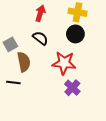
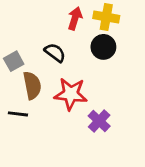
red arrow: (40, 13) -> (75, 18), moved
red star: (64, 63) -> (71, 94), moved

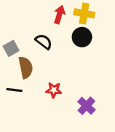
red star: (71, 94) -> (54, 90), moved, size x0.6
purple cross: (99, 121) -> (86, 106), moved

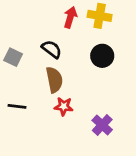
black circle: (82, 37) -> (102, 56), moved
gray square: (11, 48) -> (13, 57), turned -35
brown semicircle: (26, 67) -> (54, 80), moved

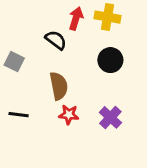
black semicircle: (52, 49) -> (56, 40), moved
purple cross: (102, 125) -> (110, 117), moved

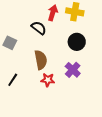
black line: (19, 115) -> (13, 80), turned -64
purple cross: (110, 117) -> (73, 70), moved

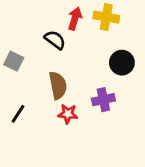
black circle: (77, 42) -> (122, 63), moved
purple cross: (73, 70) -> (103, 100), turned 35

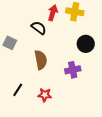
black line: (18, 114) -> (18, 90), moved
red star: (68, 114) -> (45, 95), moved

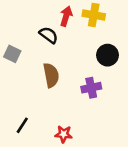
black line: (18, 90) -> (22, 125), moved
red star: (45, 95) -> (64, 134), moved

